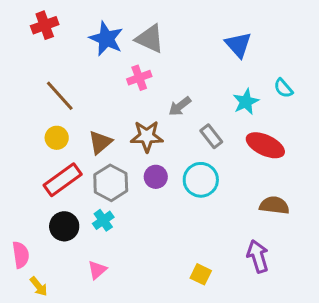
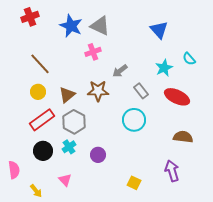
purple circle: (156, 177) -> (98, 155), moved
pink triangle: (97, 270) -> (65, 180), turned -32
yellow arrow: (39, 286) -> (36, 191), moved

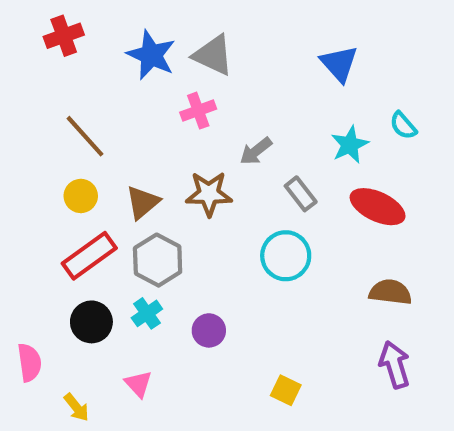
purple arrow: (172, 171) -> (395, 365), moved

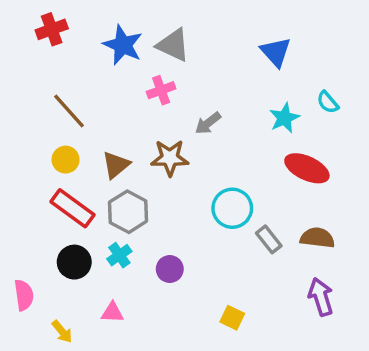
gray rectangle: (301, 194) -> (269, 239), moved
red rectangle: (89, 256) -> (72, 208), turned 72
pink triangle: (138, 384) -> (112, 312), turned -45

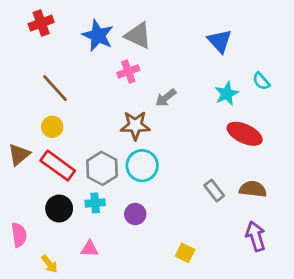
brown triangle: (116, 165) -> (19, 155), moved
cyan circle: (232, 208) -> (142, 166), moved
cyan cross: (119, 255) -> (95, 203), turned 30

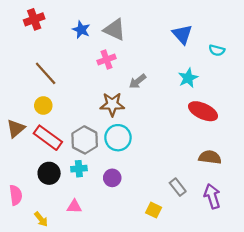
blue star: (98, 35) -> (81, 30), size x0.7
cyan semicircle: (261, 81) -> (217, 50), moved, turned -35
gray rectangle: (214, 191) -> (178, 187), moved

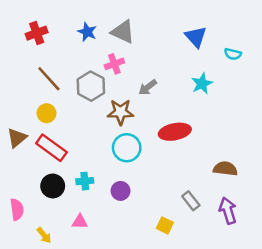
red cross: (34, 19) -> (37, 33), moved
red ellipse: (203, 111) -> (175, 132), moved, turned -36
gray hexagon: (85, 140) -> (91, 86), moved

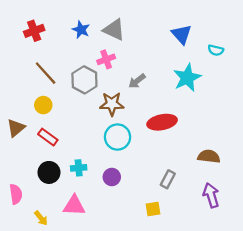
cyan star: (202, 84) -> (187, 78), size x1.4
red rectangle: (51, 148) -> (48, 137), size x0.7
gray rectangle: (191, 201) -> (168, 179), moved, turned 66
pink triangle: (80, 222) -> (74, 206), size x1.5
yellow square: (165, 225) -> (153, 209), turned -35

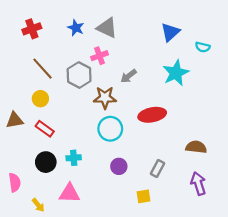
blue triangle: (181, 34) -> (170, 32), turned 30
brown triangle: (16, 128) -> (15, 120), turned 30
purple circle: (112, 177) -> (119, 166), moved

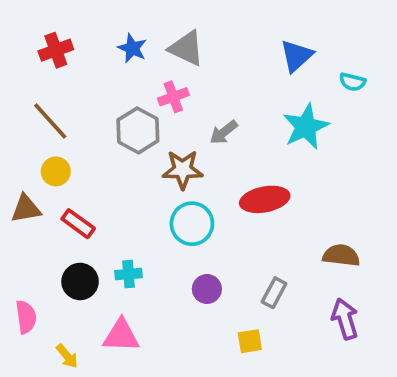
brown line: (43, 69) -> (50, 121), moved
yellow circle: (40, 99) -> (56, 171), moved

